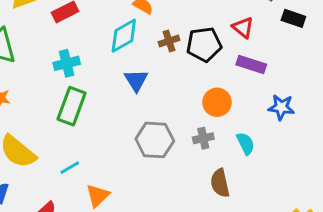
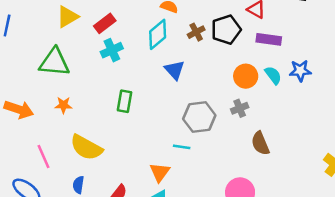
cyan cross: (67, 63) -> (112, 50), moved
green rectangle: (72, 106) -> (124, 101), size x0.7
cyan semicircle: (246, 143) -> (273, 75), moved
cyan line: (70, 168) -> (182, 147), moved, turned 49

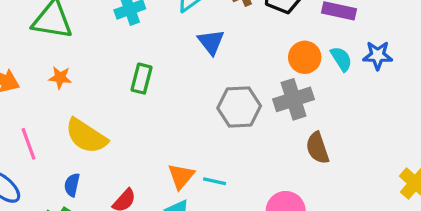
gray cross: (240, 108) -> (294, 99), size x1.6
cyan line: (182, 147) -> (215, 181), moved

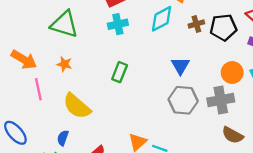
blue triangle: (211, 42) -> (180, 66), moved
pink line: (29, 144) -> (38, 89), moved
brown semicircle: (317, 148) -> (233, 135), turned -50

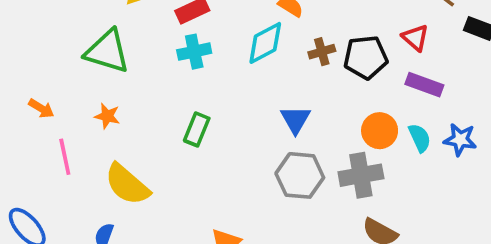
orange arrow: (24, 60) -> (41, 108), size x0.6

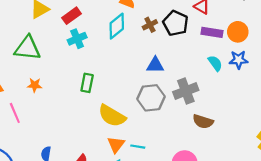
black pentagon: (366, 57) -> (176, 23), turned -30
blue triangle: (295, 120) -> (155, 65), moved, turned -48
orange circle: (380, 131) -> (238, 32), moved
yellow semicircle: (127, 184) -> (112, 116), moved

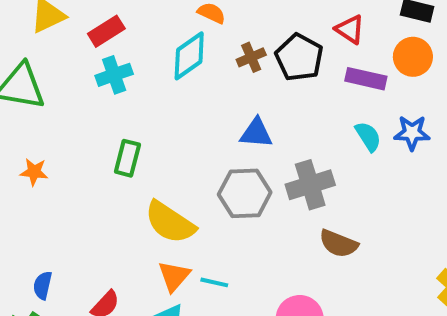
orange circle: (238, 32) -> (413, 57), moved
orange star: (35, 85) -> (34, 172), moved

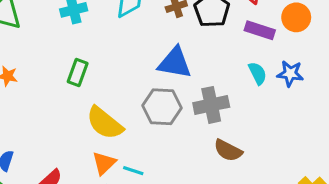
blue triangle: (256, 133) -> (175, 63), size x1.4

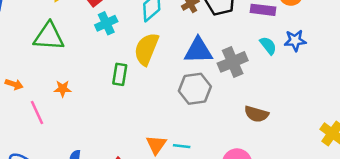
gray cross: (211, 105) -> (233, 62), moved
yellow semicircle: (105, 123) -> (146, 49), moved, turned 84

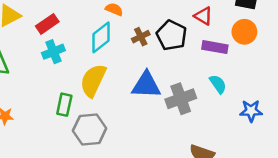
blue star: (295, 40) -> (251, 111), moved
gray hexagon: (195, 89) -> (90, 130), moved

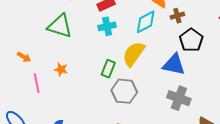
black pentagon: (172, 35) -> (191, 40), moved
brown cross: (141, 37) -> (177, 16), moved
gray cross: (181, 99) -> (179, 98), moved, turned 30

